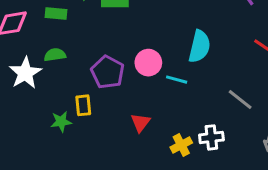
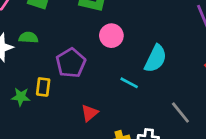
pink circle: (148, 63) -> (111, 36), moved

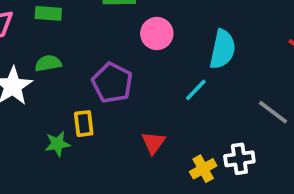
cyan line: (129, 83) -> (196, 90), turned -60

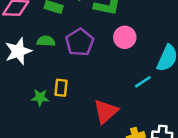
purple pentagon: (112, 83) -> (80, 42), moved
red triangle: (153, 143) -> (106, 111), size x1.5

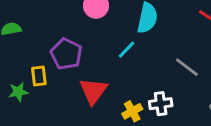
purple pentagon: (80, 42) -> (66, 54), moved

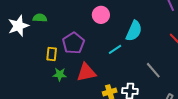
red triangle: (93, 91) -> (86, 72), turned 30
green star: (18, 92) -> (60, 74), moved

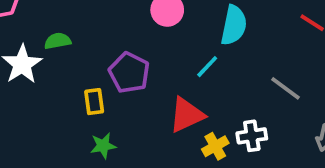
red triangle: (86, 72) -> (187, 115), moved
green star: (60, 74) -> (103, 146), moved

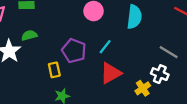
cyan line: (207, 67) -> (105, 47), moved
white cross: (252, 136) -> (160, 74), moved, turned 36
yellow cross: (215, 146) -> (143, 88), moved

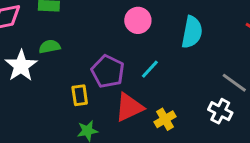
red triangle: (111, 73) -> (129, 107), moved
yellow cross: (143, 88) -> (165, 119), moved

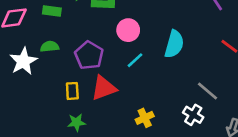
cyan line: (150, 69) -> (135, 60), moved
purple pentagon: (108, 71) -> (89, 55), moved
red triangle: (129, 107) -> (104, 88), moved

